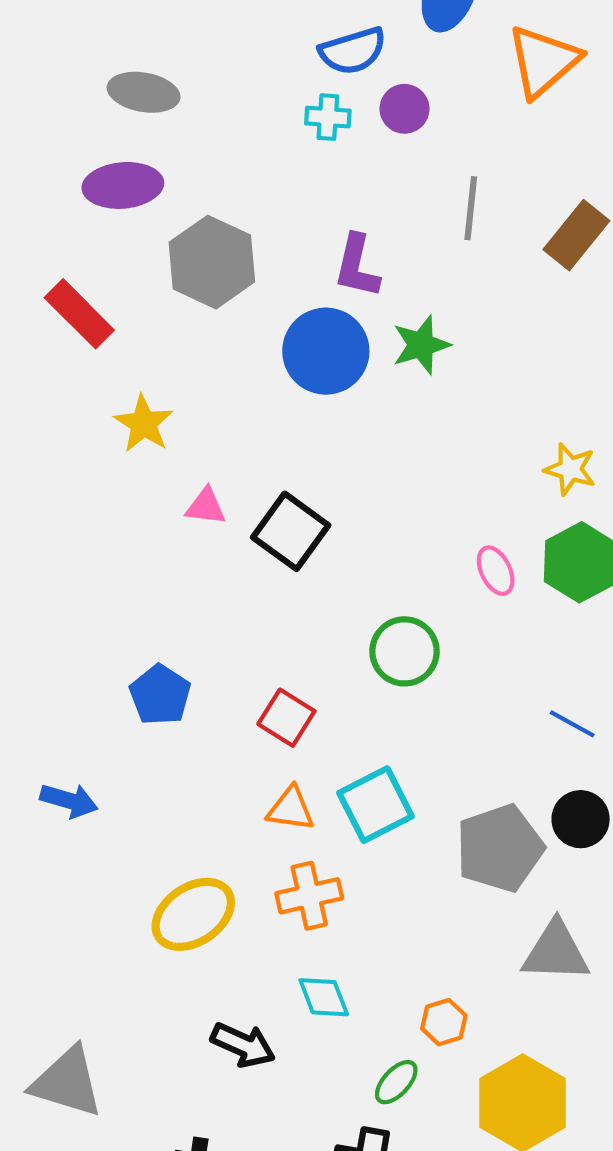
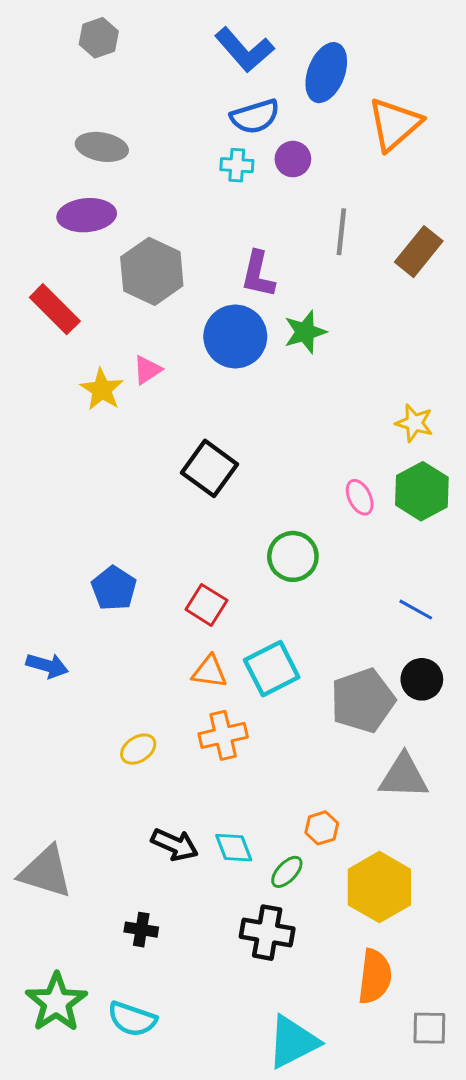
pink triangle: (206, 506) -> (147, 370), moved, turned -40
yellow ellipse: (193, 914) -> (138, 749), size x0.6
cyan diamond: (324, 997) -> (234, 848), moved

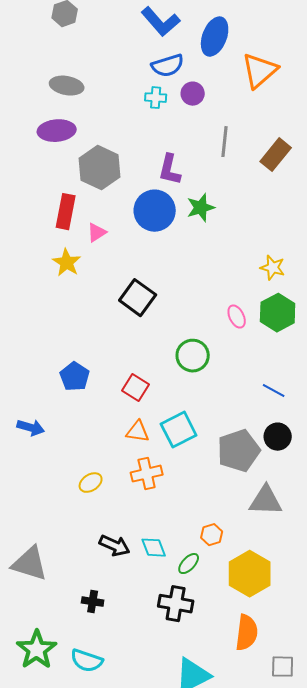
red rectangle: (55, 309) -> (66, 212), moved, turned 56
yellow star: (102, 390) -> (67, 263), moved

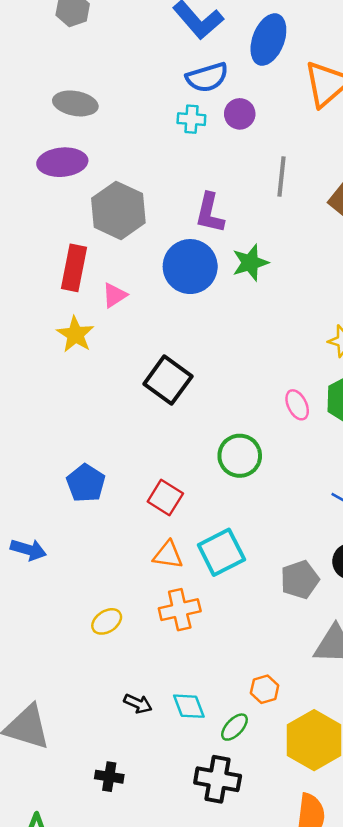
gray pentagon: (239, 451) -> (300, 580), size x0.7
black arrow: (115, 546) -> (138, 704), size x0.7

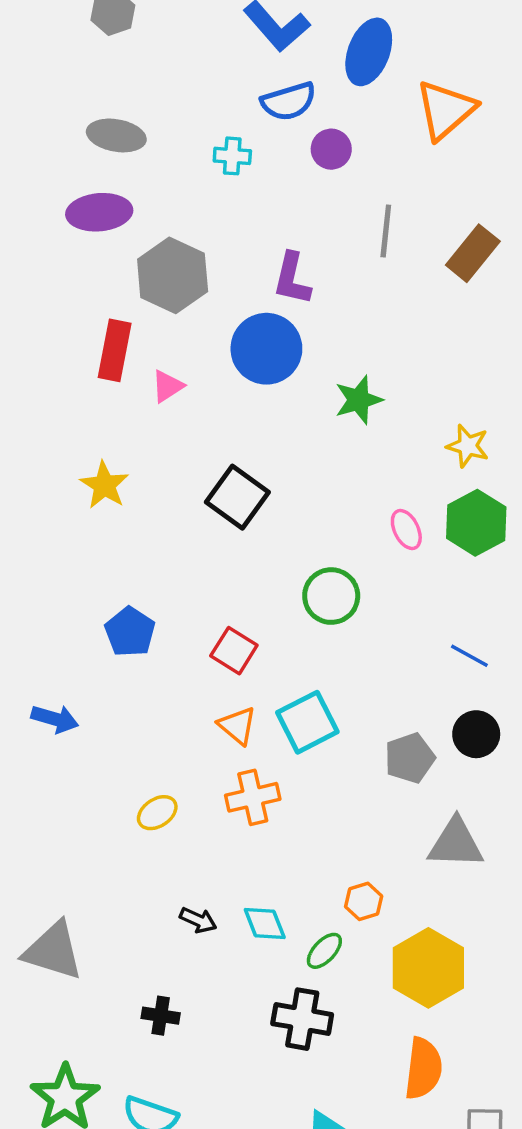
cyan cross: (191, 119) -> (232, 156), moved
green star: (250, 263) -> (358, 400), moved
yellow star: (75, 334) -> (104, 485), moved
orange triangle: (168, 555) -> (237, 726), turned 32

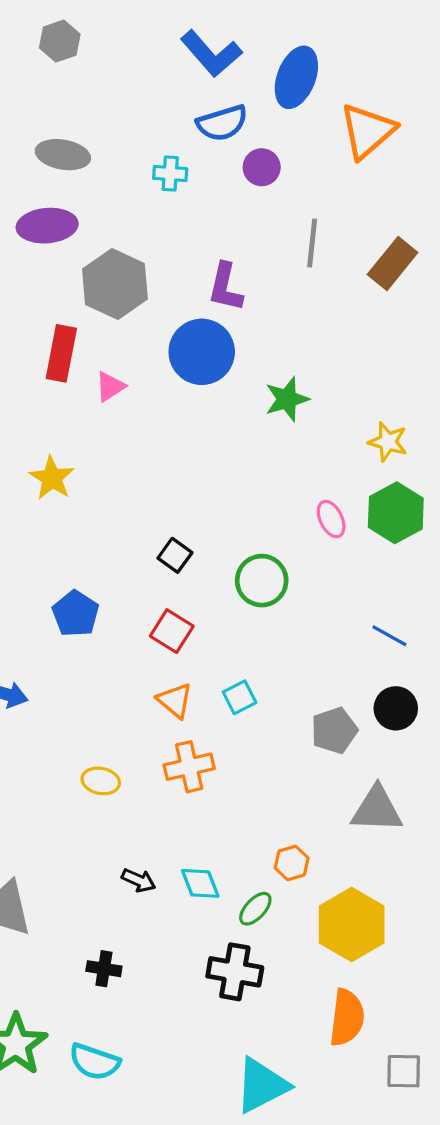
black square: (237, 497) -> (175, 555), moved, size x0.6
cyan square: (307, 722) -> (240, 697), size x0.6
yellow ellipse: (157, 813) -> (101, 781), turned 45

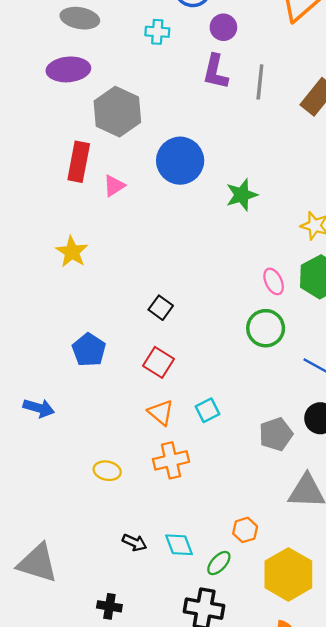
purple L-shape: (225, 287) -> (215, 72), moved
green circle: (262, 581) -> (266, 328), moved

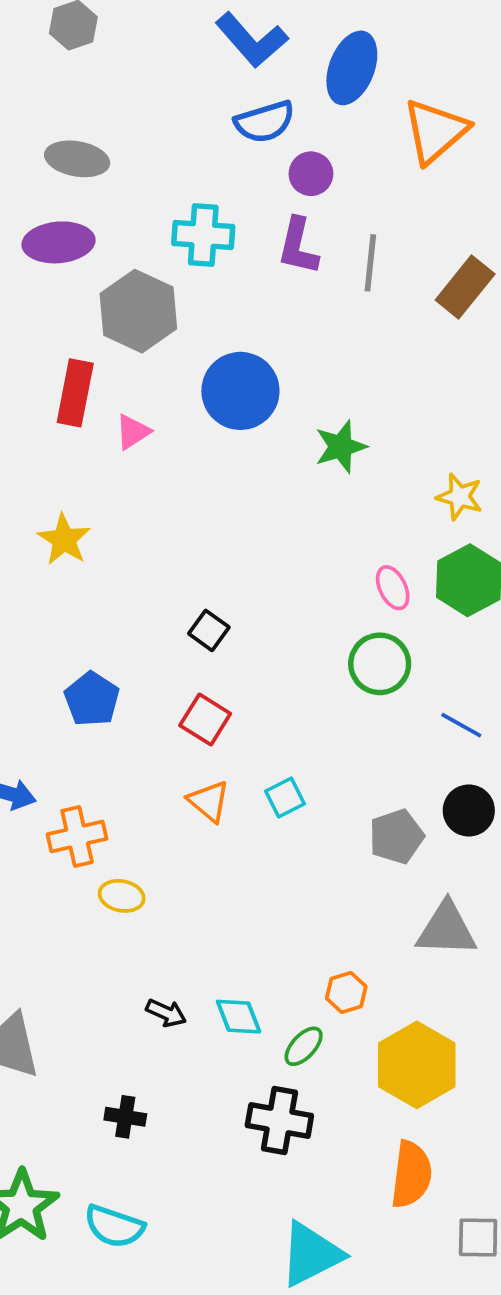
cyan cross: (157, 32) -> (203, 235), moved, size x1.5
orange cross: (171, 460) -> (77, 836), moved

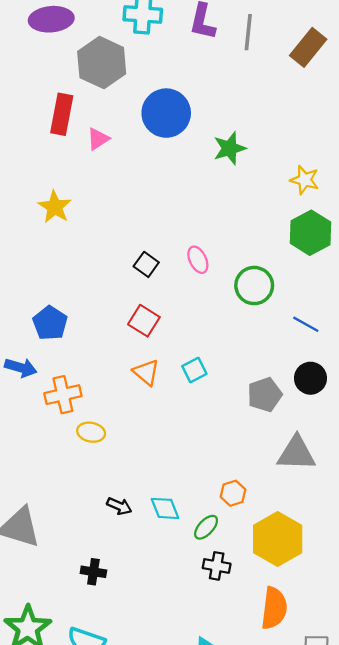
pink ellipse: (393, 588) -> (198, 260), moved
blue pentagon: (92, 699) -> (50, 323), moved
black cross: (279, 1121) -> (217, 566), moved, size x0.7

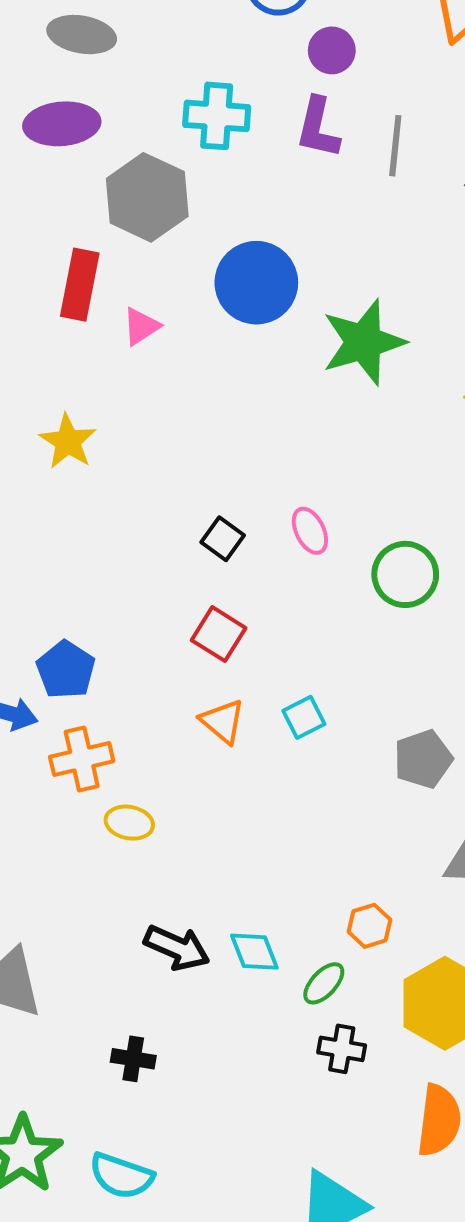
green star: (230, 148) -> (364, 342), size x1.5
blue pentagon: (50, 323) -> (66, 670), moved
black arrow: (119, 506) -> (177, 948), size x1.5

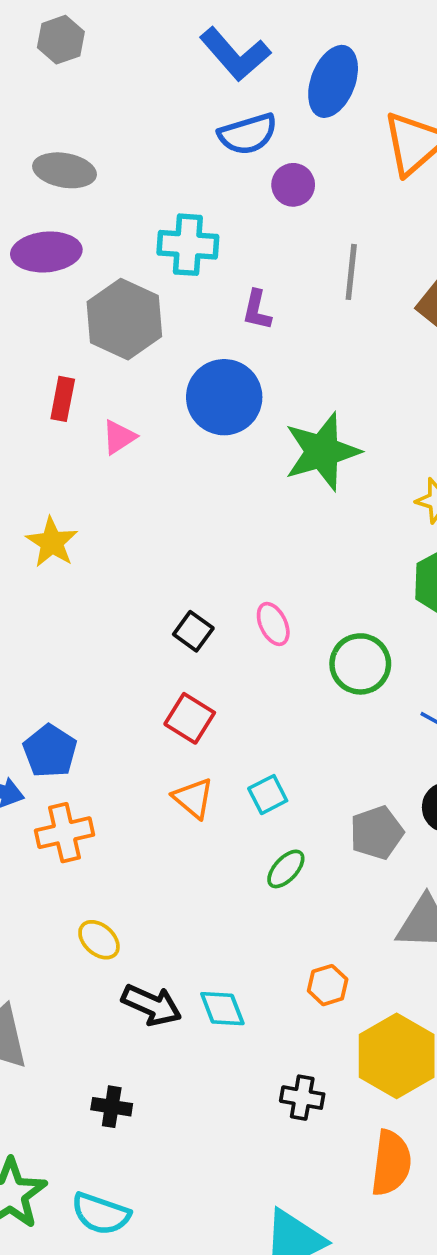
purple L-shape: (318, 128) -> (257, 310), moved, size x0.7
red rectangle: (80, 285) -> (63, 399), size x0.7
yellow ellipse: (129, 823) -> (99, 940), moved, turned 30
green ellipse: (324, 983) -> (286, 869), moved

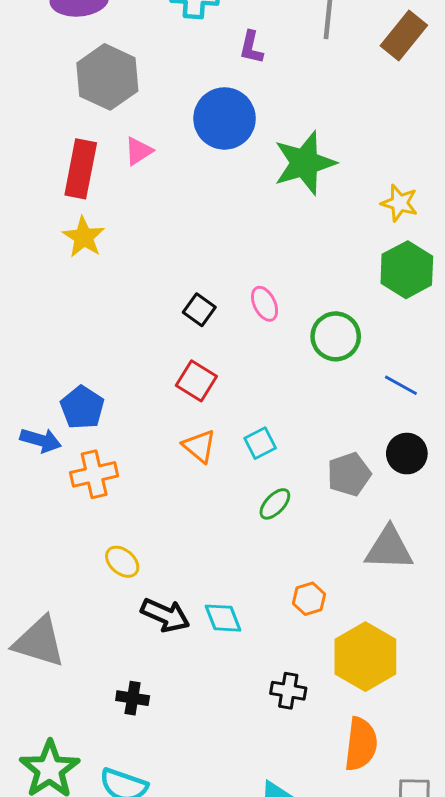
gray hexagon: (124, 319) -> (107, 77), moved
red rectangle: (63, 399) -> (81, 169), moved, size x1.6

